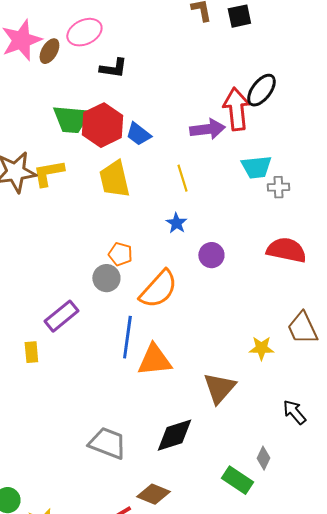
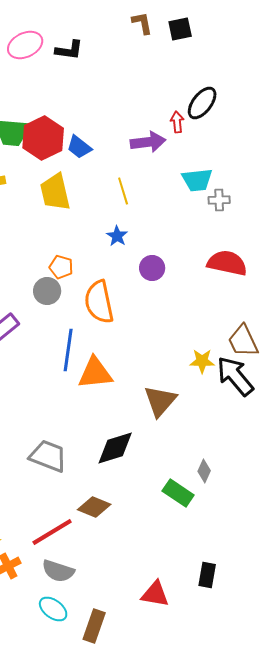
black L-shape: (113, 68) -> (69, 50), moved
red arrow: (236, 109) -> (177, 122), size x0.5
orange semicircle: (158, 289) -> (99, 302), turned 126
black arrow: (294, 412) -> (235, 376), moved, size x1.6

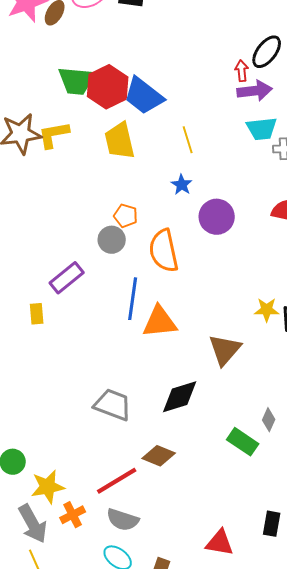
purple arrow: (148, 142) -> (255, 91), moved
blue trapezoid: (79, 147) -> (144, 96), size x1.6
purple circle: (152, 268) -> (217, 217), size x1.4

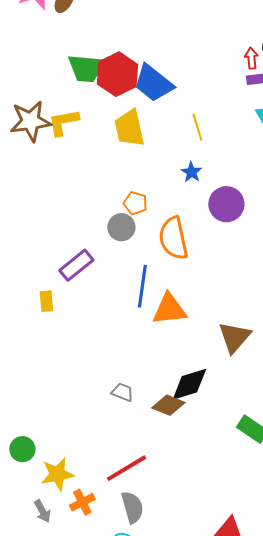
gray trapezoid: (113, 405) -> (122, 392), size x0.6
brown diamond: (159, 456) -> (168, 405), moved
gray semicircle: (123, 520) -> (132, 507), turned -124
gray arrow: (33, 524) -> (42, 511), size x0.6

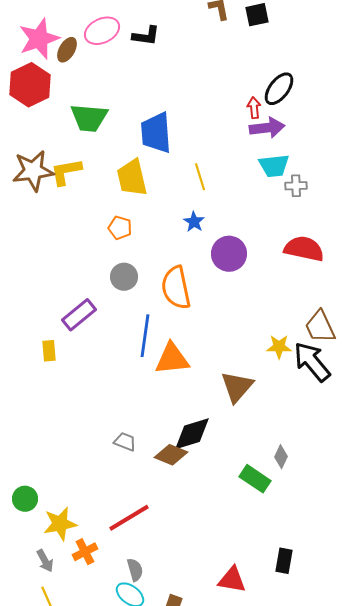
red hexagon: (117, 74) -> (30, 85), moved
blue trapezoid: (153, 83) -> (156, 133), turned 48
orange pentagon: (135, 203) -> (120, 228), moved
gray semicircle: (132, 507) -> (135, 570), moved, size x0.7

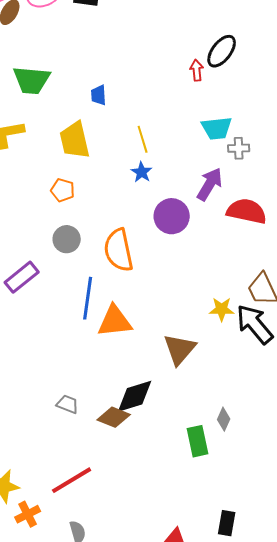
purple arrow: (267, 128) -> (210, 184), moved, turned -52
blue trapezoid: (156, 133) -> (99, 95), size x0.5
blue star: (194, 222) -> (142, 172), moved
green rectangle: (255, 479) -> (198, 441), turned 44

